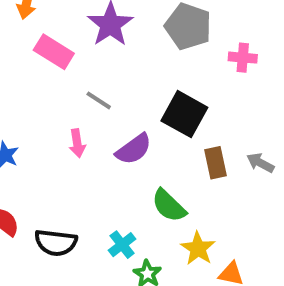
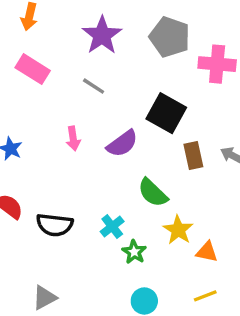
pink rectangle: (54, 52) -> (33, 69), moved
pink cross: (243, 58) -> (217, 64), size x1.5
gray line: (99, 100) -> (94, 86), moved

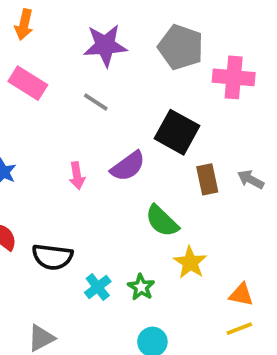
purple star: (102, 35) -> (105, 45), turned 30
pink arrow: (73, 139) -> (77, 176), moved
cyan cross: (112, 227) -> (98, 287), moved
orange triangle: (207, 252) -> (241, 295), moved
yellow line: (205, 296) -> (239, 329), moved

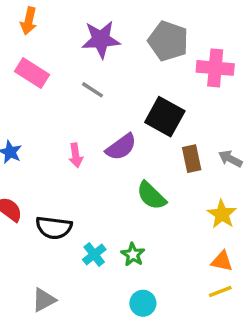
yellow star: (190, 262) -> (222, 214), moved

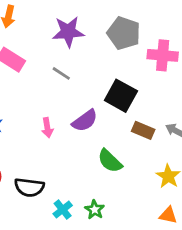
brown rectangle: (192, 159) -> (143, 130), turned -55

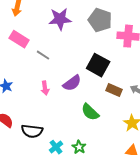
gray line: (61, 73) -> (43, 55), moved

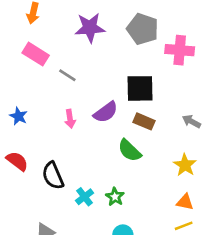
black square: (98, 65) -> (140, 88), turned -30
brown rectangle: (114, 90) -> (144, 121), moved
black semicircle: (32, 131) -> (53, 176), turned 60

